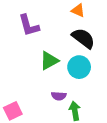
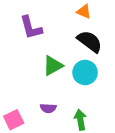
purple semicircle: (59, 96) -> (48, 108), moved

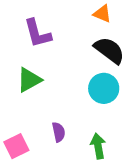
green triangle: (53, 66) -> (29, 80), moved
purple semicircle: (48, 108) -> (59, 132), turned -105

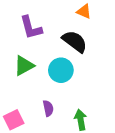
black semicircle: (109, 50) -> (75, 41), moved
cyan circle: (104, 88) -> (61, 70), moved

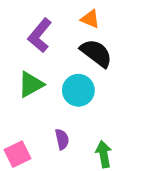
orange triangle: (84, 11) -> (90, 19), moved
purple L-shape: (31, 28) -> (40, 35), turned 55

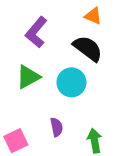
orange triangle: (90, 19) -> (93, 16), moved

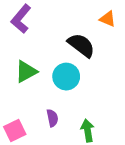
orange triangle: (93, 16) -> (108, 19), moved
purple L-shape: (36, 32) -> (21, 19), moved

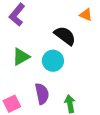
purple semicircle: (52, 118) -> (42, 94), size x1.5

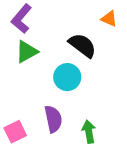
green triangle: (21, 57) -> (27, 52), moved

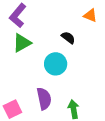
black semicircle: (82, 45) -> (68, 38), size x0.6

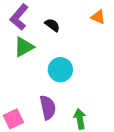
black semicircle: (68, 38) -> (52, 25), moved

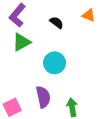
black semicircle: (52, 25) -> (57, 23), moved

